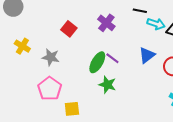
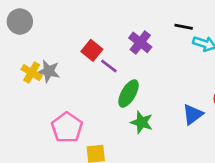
blue triangle: (147, 55) -> (193, 114), moved
gray star: (51, 57) -> (49, 71), moved
purple line: (112, 58) -> (109, 66), moved

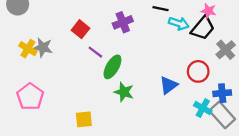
purple cross: (140, 42) -> (123, 22), turned 30
purple line: (109, 66) -> (95, 52), moved
pink pentagon: (67, 128) -> (30, 97), moved

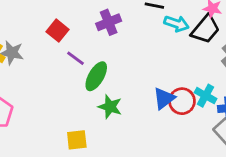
red circle: (198, 71) -> (182, 101), moved
cyan cross: (203, 108) -> (206, 96), moved
yellow square: (84, 119) -> (77, 140), moved

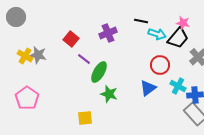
red circle: (182, 101) -> (160, 65), moved

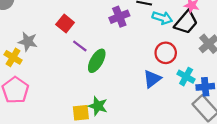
purple cross: (108, 33) -> (119, 17), moved
yellow cross: (25, 56) -> (13, 57), moved
green star: (109, 94) -> (98, 106), moved

